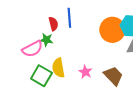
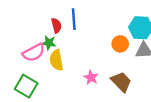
orange circle: (112, 30) -> (120, 44), moved, size x0.6
yellow semicircle: (58, 68) -> (56, 60), moved
green square: (41, 76) -> (26, 86), moved

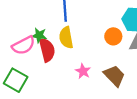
red semicircle: (56, 26) -> (47, 50), moved, size x1.5
yellow semicircle: (56, 60) -> (66, 38), moved

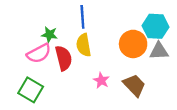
green star: (39, 35) -> (49, 35), moved
orange circle: (113, 36) -> (133, 44), size x1.5

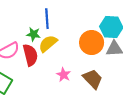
green star: (49, 35) -> (33, 34), moved
yellow semicircle: (84, 45) -> (48, 44), turned 60

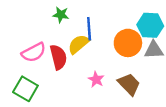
blue line: (47, 19) -> (89, 29), moved
green star: (33, 34) -> (61, 15), moved

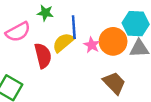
pink semicircle: (34, 52) -> (18, 32), moved
pink star: (96, 79) -> (92, 45), moved

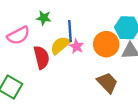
pink star: (92, 45) -> (77, 46), moved

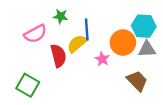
pink star: (77, 46) -> (102, 59), moved
brown trapezoid: (107, 83) -> (137, 81), moved

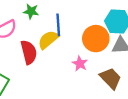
pink star: (102, 59) -> (80, 64), moved

